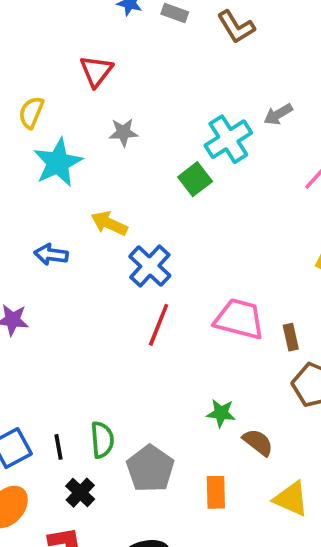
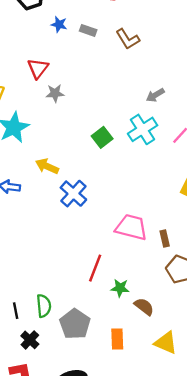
gray star: (123, 132) -> (55, 93), moved
cyan cross: (228, 139) -> (143, 129), moved
red line: (159, 325) -> (95, 268), moved

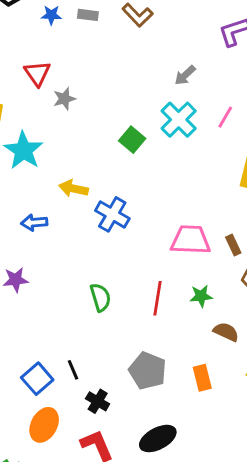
green star: (120, 288) -> (201, 296), moved
green semicircle: (44, 306) -> (100, 297), moved

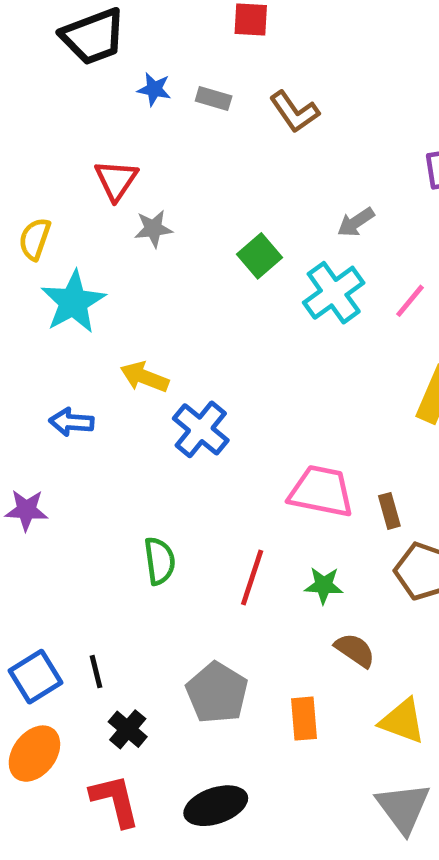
green square: (132, 140) -> (259, 256), moved

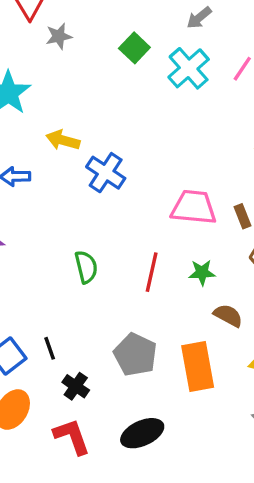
orange rectangle: (304, 719) -> (198, 366), size x1.6

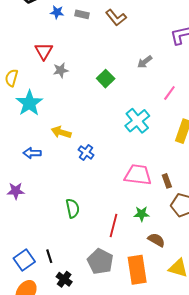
cyan cross: (189, 68) -> (137, 121), moved
blue cross: (106, 173) -> (86, 152), size x0.7
red line: (152, 272) -> (114, 226), moved

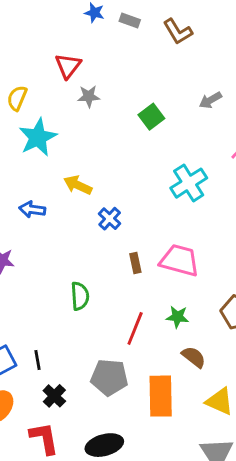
brown rectangle: (167, 181) -> (135, 263), moved
gray pentagon: (100, 262) -> (109, 377), turned -30

